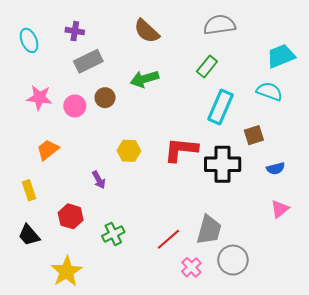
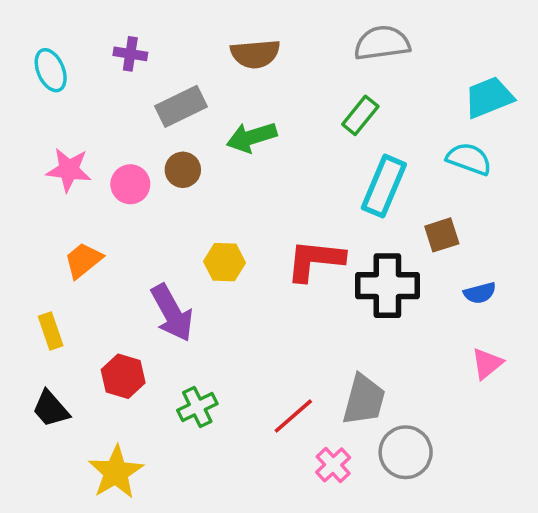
brown semicircle: (147, 31) -> (255, 54), turned -48
gray rectangle: (88, 61) -> (181, 106), moved
purple arrow: (99, 180) -> (172, 313), size x1.8

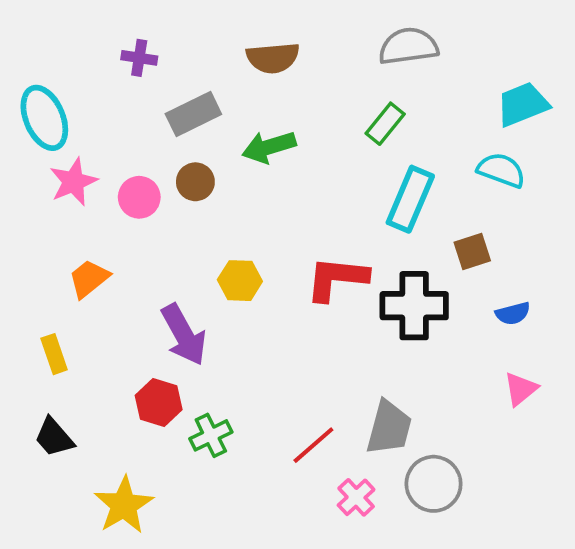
cyan ellipse: (51, 70) -> (44, 118), moved, size x1.4
pink star: (69, 170) -> (73, 182), turned -30
red hexagon: (123, 376) -> (159, 402), moved

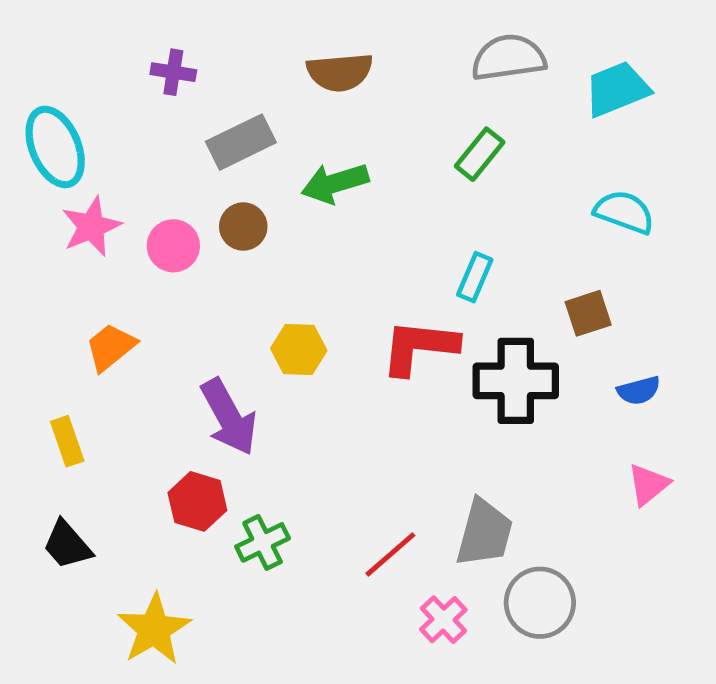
cyan trapezoid: (523, 104) -> (617, 89), moved
cyan rectangle: (410, 199) -> (475, 277), moved, size x0.6

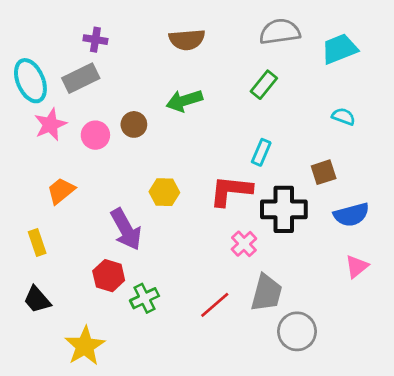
gray rectangle: (241, 142) -> (81, 78), moved
cyan semicircle: (624, 212) -> (343, 117), size x0.7
blue semicircle: (639, 390) -> (351, 215), size x1.5
pink cross: (443, 620) -> (244, 244), moved

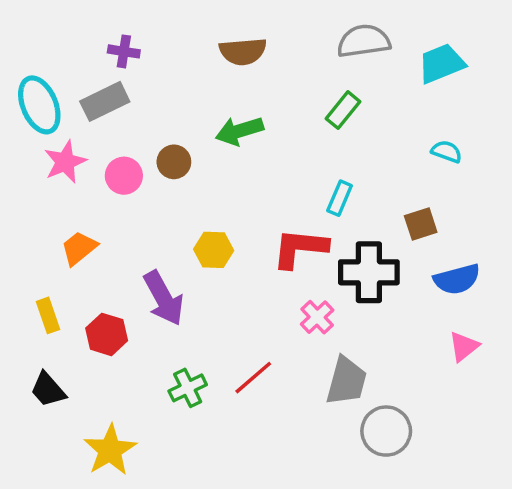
red hexagon: (109, 276) -> (107, 334), moved
red line: (215, 305) -> (253, 378), moved

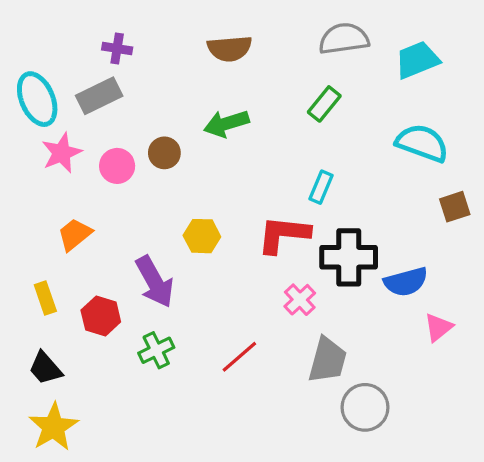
cyan semicircle: (447, 152) -> (422, 143), size x1.8
brown square: (421, 224) -> (455, 207), moved
blue semicircle: (457, 279) -> (406, 282), moved
green cross: (188, 388) -> (156, 350), moved
yellow star: (110, 450) -> (53, 427), moved

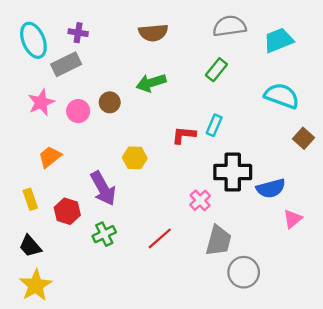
cyan ellipse: (37, 99) -> (33, 40), moved
brown square: (455, 207) -> (304, 138), turned -30
red L-shape: (283, 234) -> (184, 135), moved, size x0.7

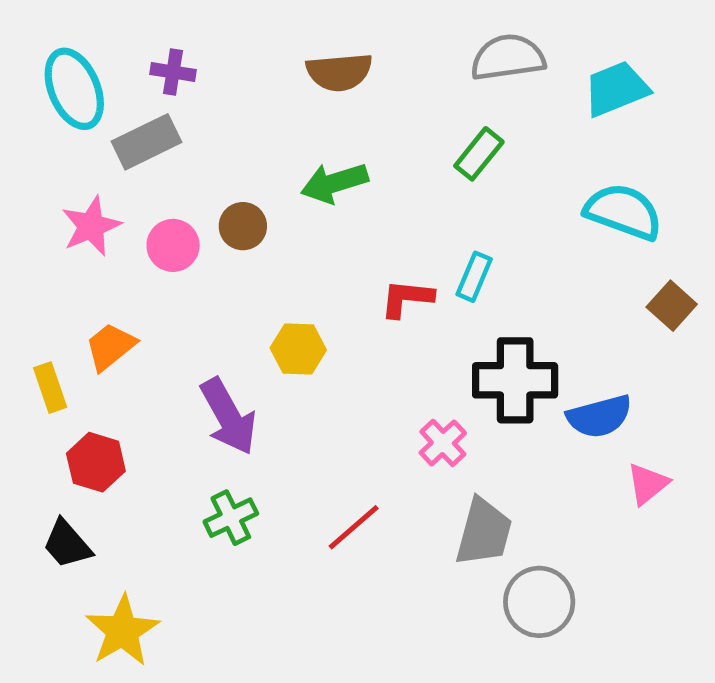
yellow rectangle: (30, 199) -> (50, 388), moved
red hexagon: (67, 211) -> (96, 462), moved
yellow star: (36, 285) -> (122, 631), moved

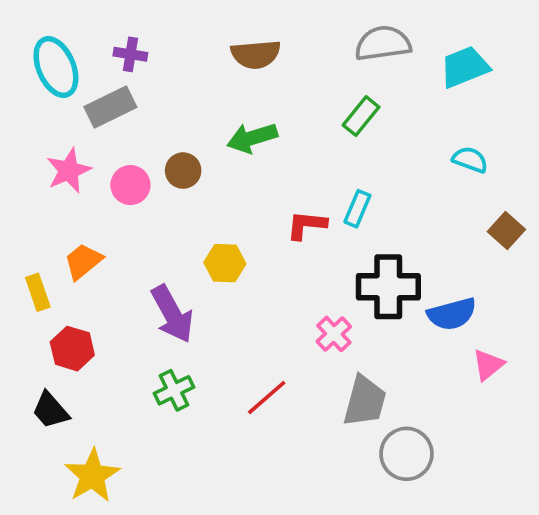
cyan semicircle: (623, 212) -> (470, 160), size x0.6

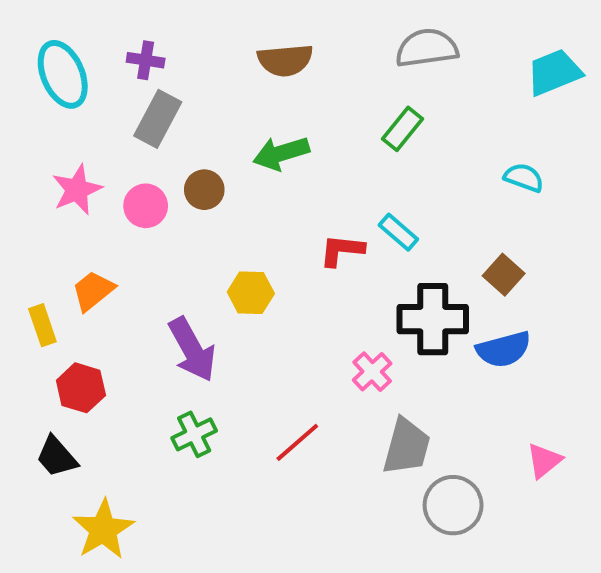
cyan trapezoid: (465, 67) -> (554, 72), moved
gray rectangle: (110, 107) -> (158, 119), moved, turned -36
cyan rectangle: (357, 209) -> (398, 232), turned -72
brown square: (506, 230) -> (504, 275), moved
pink triangle: (488, 365) -> (544, 461), moved

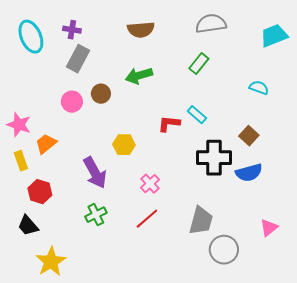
pink star: (77, 190) -> (19, 125), moved, turned -30
pink cross: (372, 372) -> (150, 184), moved

